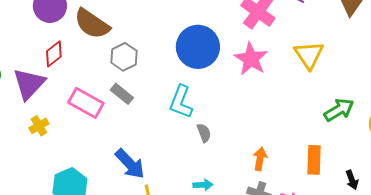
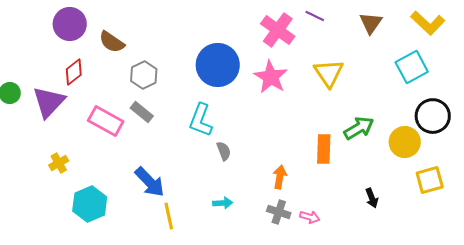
brown semicircle: (92, 24) -> (112, 42), size x0.7
yellow cross: (39, 126) -> (59, 163), moved
orange rectangle: (314, 160) -> (324, 149), moved

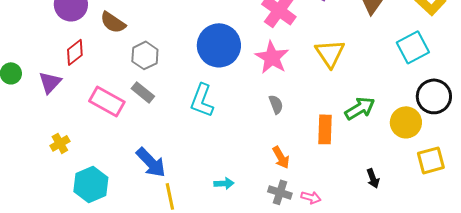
purple triangle: (49, 102) -> (50, 82), size x0.7
gray semicircle: (224, 151) -> (276, 104), moved
orange arrow: (280, 177) -> (281, 157), turned 140

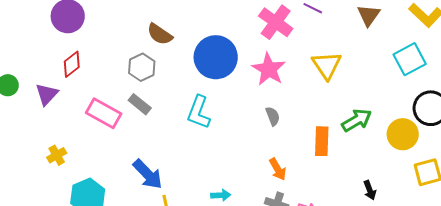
brown semicircle: (113, 22) -> (160, 34), moved

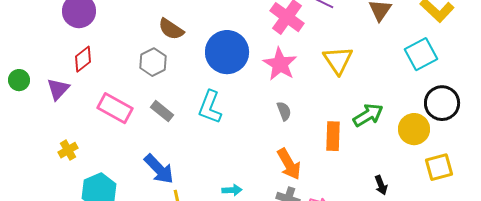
gray rectangle: (140, 104) -> (162, 111), moved
orange arrow: (278, 169) -> (289, 164), size x1.4

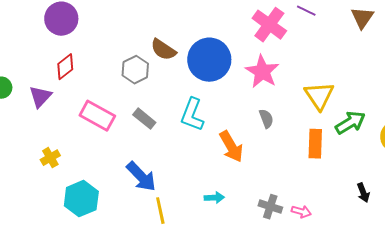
brown semicircle: (171, 29) -> (163, 50), moved
yellow triangle: (338, 60) -> (319, 96), moved
orange arrow: (289, 164) -> (231, 147), moved

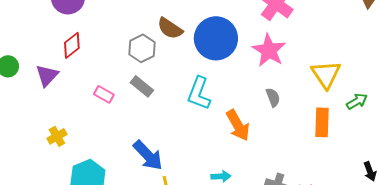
pink rectangle: (97, 116) -> (104, 94), size x0.6
gray rectangle: (144, 119) -> (142, 86), moved
green arrow: (350, 123) -> (357, 101), size x0.7

